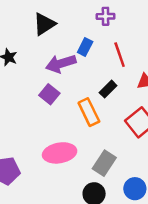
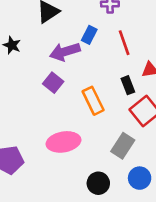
black rectangle: (108, 89) -> (128, 85), moved, turned -66
gray rectangle: (104, 163) -> (123, 146), moved

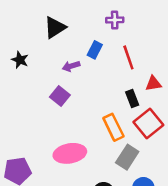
purple arrow: (65, 52) -> (71, 66), size x0.6
orange rectangle: (93, 101) -> (113, 127), moved

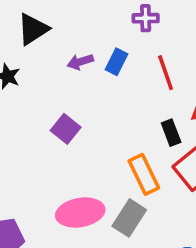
black triangle: (55, 27) -> (33, 29), moved
purple arrow: (71, 66) -> (80, 62), moved
gray rectangle: (127, 157) -> (129, 218), moved

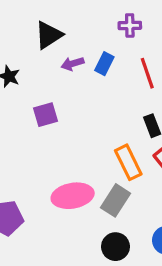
black triangle: (33, 29) -> (49, 35), moved
purple square: (66, 129) -> (46, 115), moved, turned 35

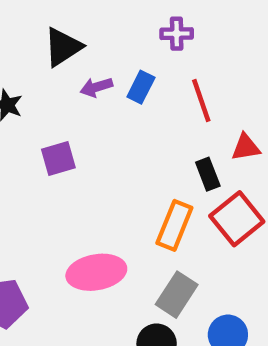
orange rectangle: (128, 162) -> (174, 225), turned 48
gray rectangle: (116, 200) -> (177, 295), moved

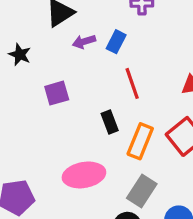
red line: (201, 101) -> (132, 83), moved
black rectangle: (208, 174) -> (110, 122), moved

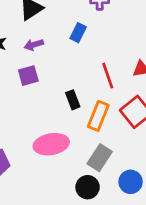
purple arrow: (84, 42) -> (34, 45), moved
red line: (132, 83) -> (108, 76), moved

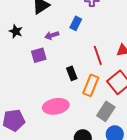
purple arrow: (34, 45) -> (52, 35), moved
gray rectangle: (100, 158) -> (106, 111), moved

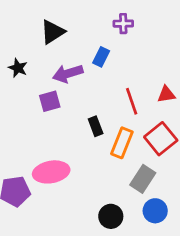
purple arrow: (52, 35) -> (68, 73), size x1.5
pink ellipse: (56, 106) -> (51, 172), moved

